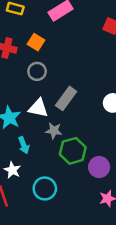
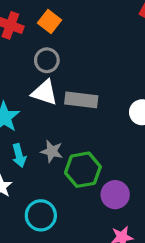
gray rectangle: (66, 98) -> (81, 100), turned 55
white triangle: (38, 108) -> (45, 92), moved
gray star: (54, 131) -> (52, 151), moved

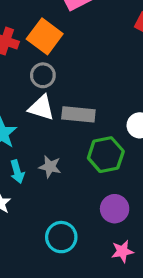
orange square: (50, 22) -> (45, 36), size x1.5
green hexagon: (83, 170) -> (106, 155), moved
cyan circle: (41, 215) -> (61, 237), moved

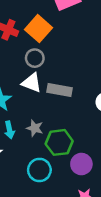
green hexagon: (106, 155) -> (59, 142), moved
cyan circle: (61, 237) -> (39, 170), moved

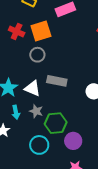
orange square: (39, 29) -> (41, 31), turned 30
white triangle: (32, 83) -> (32, 88), moved

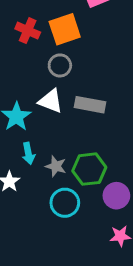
white triangle: (32, 88) -> (51, 101), moved
gray star: (36, 111) -> (56, 166), moved

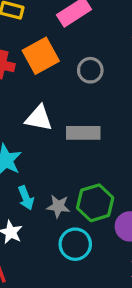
gray circle: (60, 65) -> (90, 70), moved
white triangle: (51, 101) -> (39, 118), moved

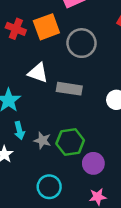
gray circle: (90, 70) -> (81, 43), size x1.5
cyan circle: (75, 244) -> (49, 187), moved

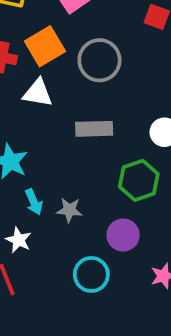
white triangle: (38, 73) -> (38, 93), moved
green hexagon: (70, 142) -> (139, 180), moved
purple circle: (93, 163) -> (123, 235), moved

